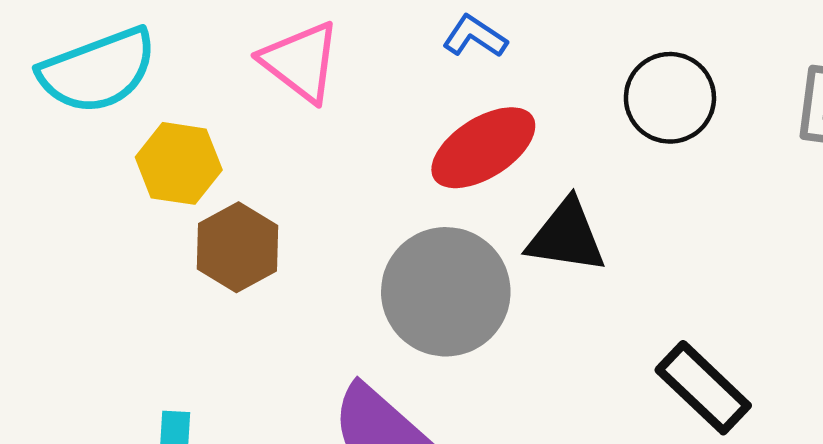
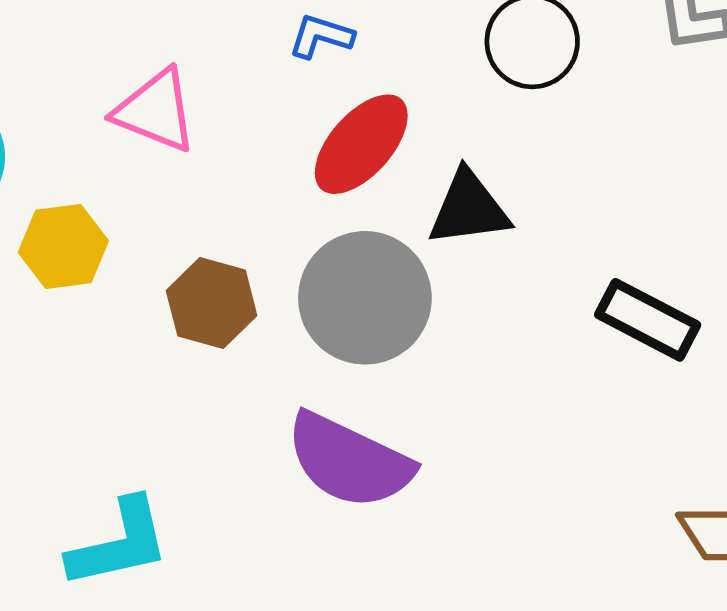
brown hexagon: (237, 247) -> (212, 303), moved

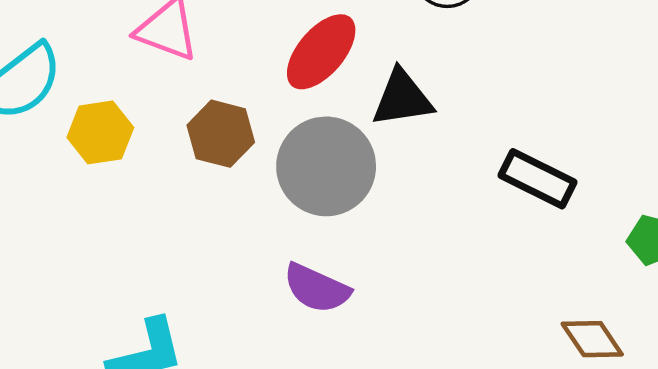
brown hexagon: (212, 303) -> (221, 134), moved
purple semicircle: (349, 461) -> (317, 288), size x0.7

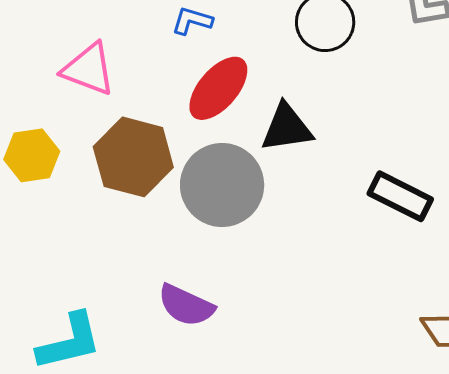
brown hexagon: (221, 134) -> (133, 157), size x1.4
purple semicircle: (317, 288) -> (186, 305), moved

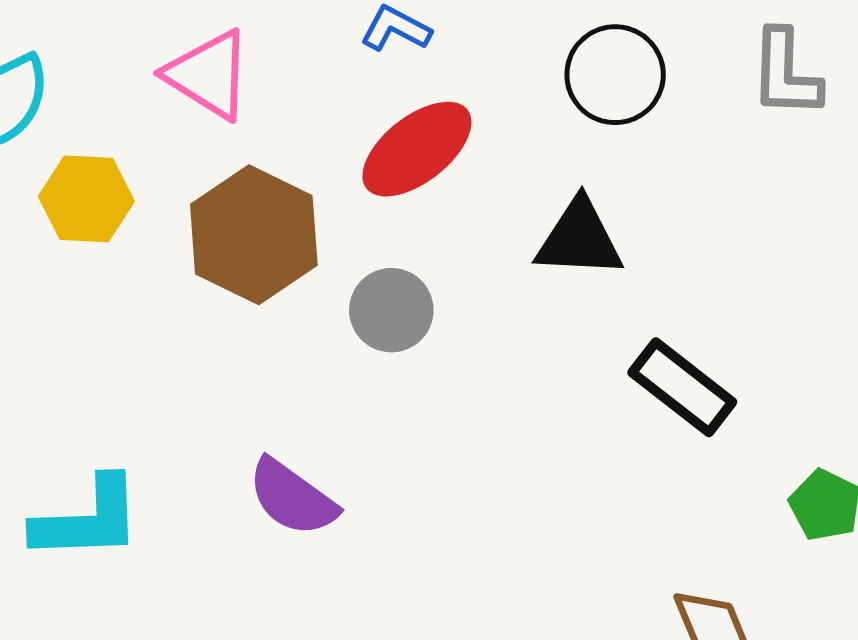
black triangle: (287, 128) -> (579, 239), moved
gray circle: (222, 185) -> (391, 310), size x0.6

